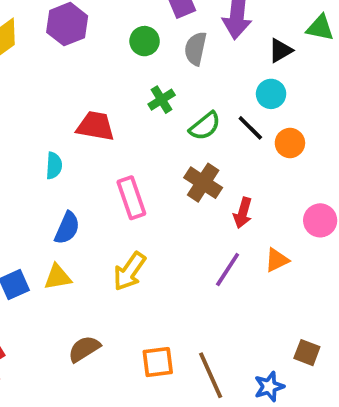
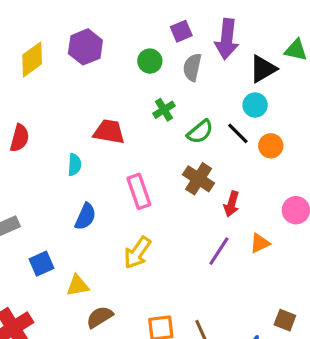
black triangle: (280, 50) -> (263, 69), size x1.4
yellow triangle: (58, 277) -> (78, 286), moved

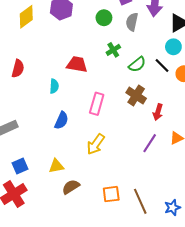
pink rectangle: (139, 191) -> (97, 104), turned 35
blue square: (41, 264) -> (20, 166), moved

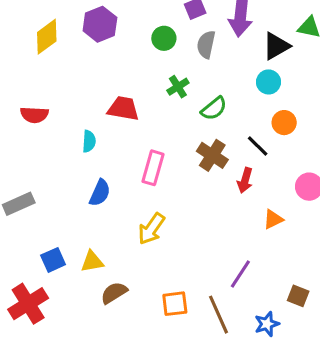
black line: (162, 65) -> (258, 146), moved
red semicircle: (18, 69) -> (34, 115), turned 78
purple line: (150, 143) -> (240, 274), moved
blue square: (20, 166) -> (53, 260), moved

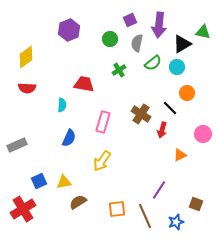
yellow diamond: (47, 37) -> (26, 57), moved
green semicircle: (214, 109) -> (153, 63), moved

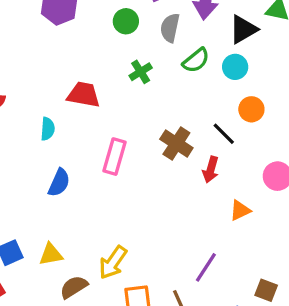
yellow arrow: (102, 161) -> (113, 263), moved

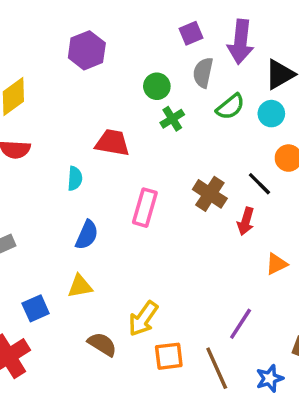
green circle: (126, 21) -> (157, 86), moved
yellow triangle: (51, 254) -> (80, 286), moved
brown semicircle: (74, 287) -> (102, 344), turned 64

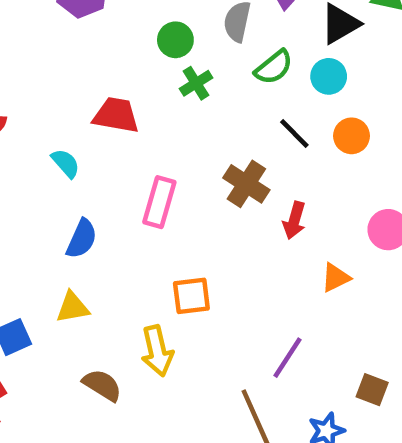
cyan semicircle: (75, 179) -> (66, 163), turned -45
black line: (259, 184) -> (294, 134), moved
yellow arrow: (143, 319) -> (157, 351), turned -48
orange square: (169, 356) -> (191, 296), moved

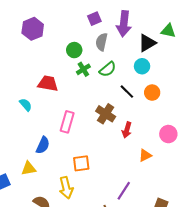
green semicircle: (274, 67) -> (108, 69), moved
blue semicircle: (82, 239) -> (43, 145), moved

